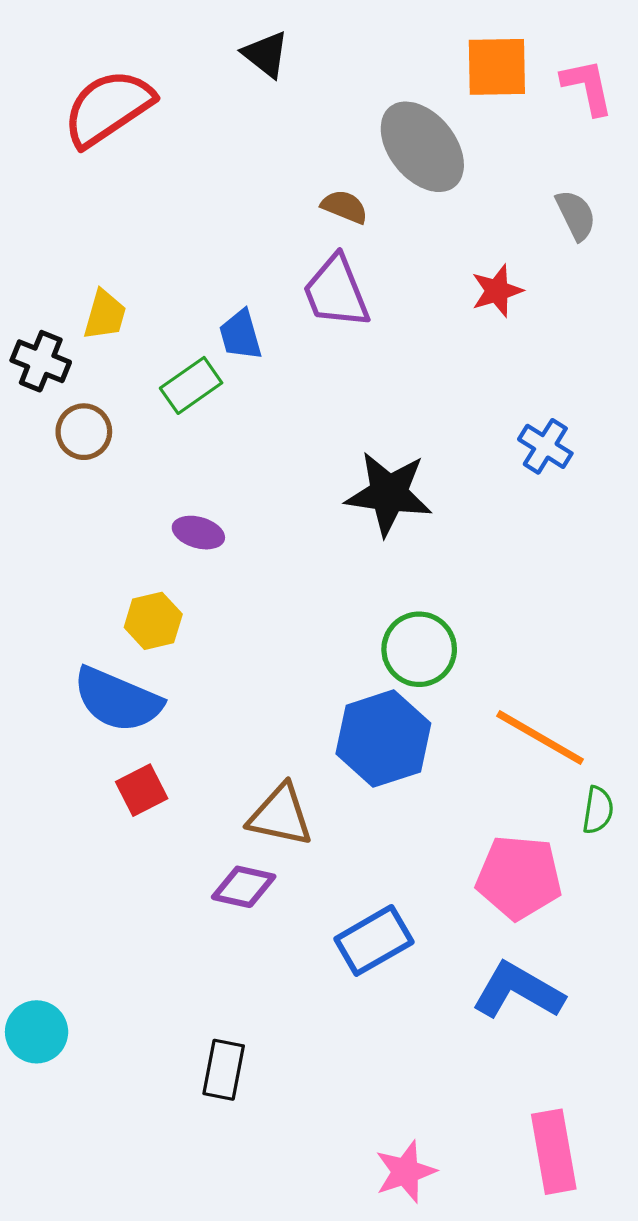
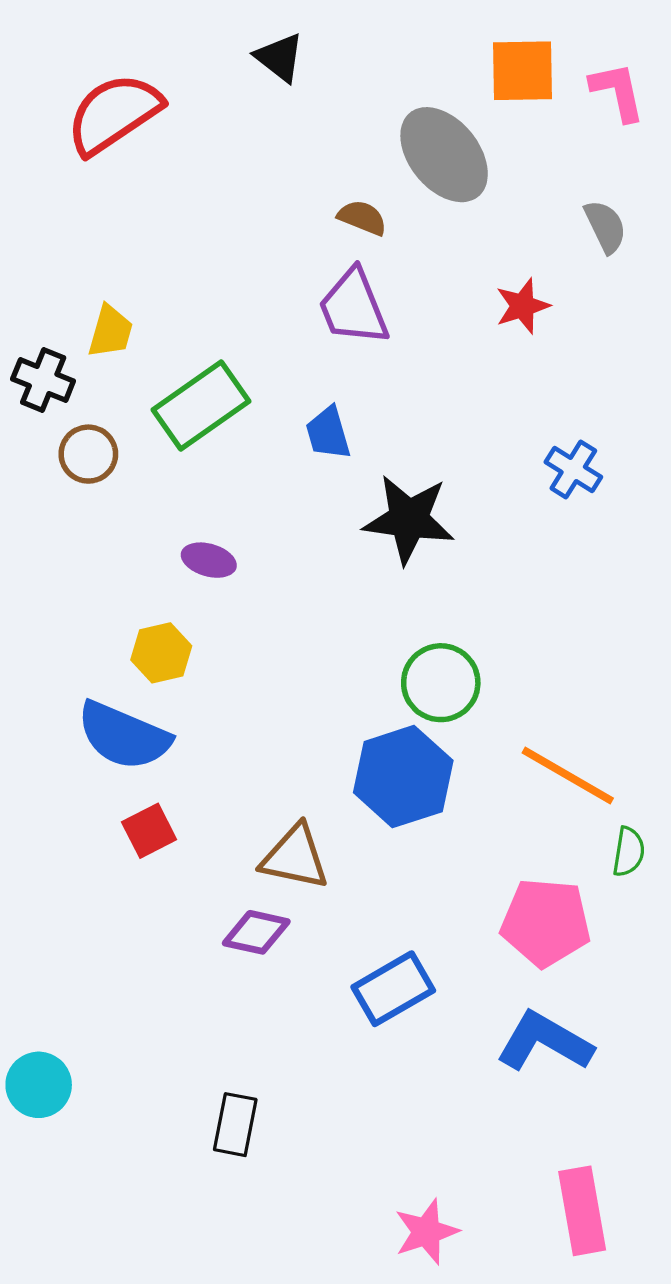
blue trapezoid: (240, 335) -> (328, 433), moved
green rectangle: (191, 385) -> (201, 405), size x1.5

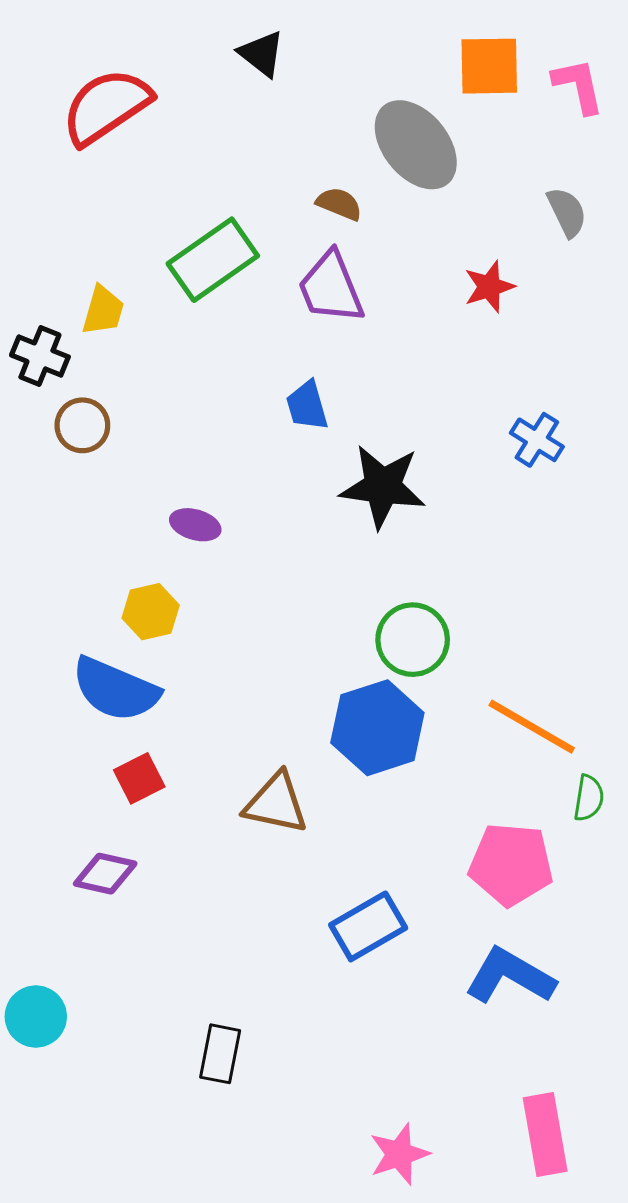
green rectangle: (201, 405) -> (213, 260), moved
purple diamond: (256, 932) -> (105, 874), moved

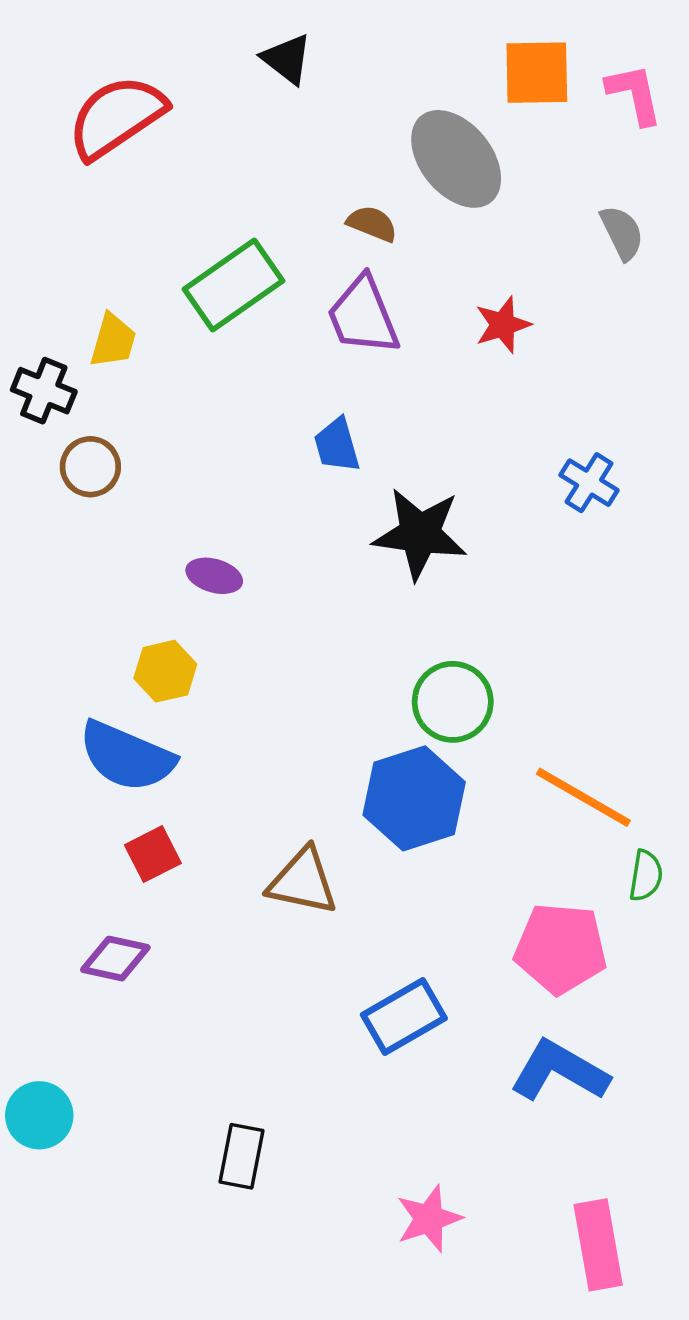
red star: (489, 287) -> (503, 325), moved
pink star: (399, 1154) -> (429, 1219), moved

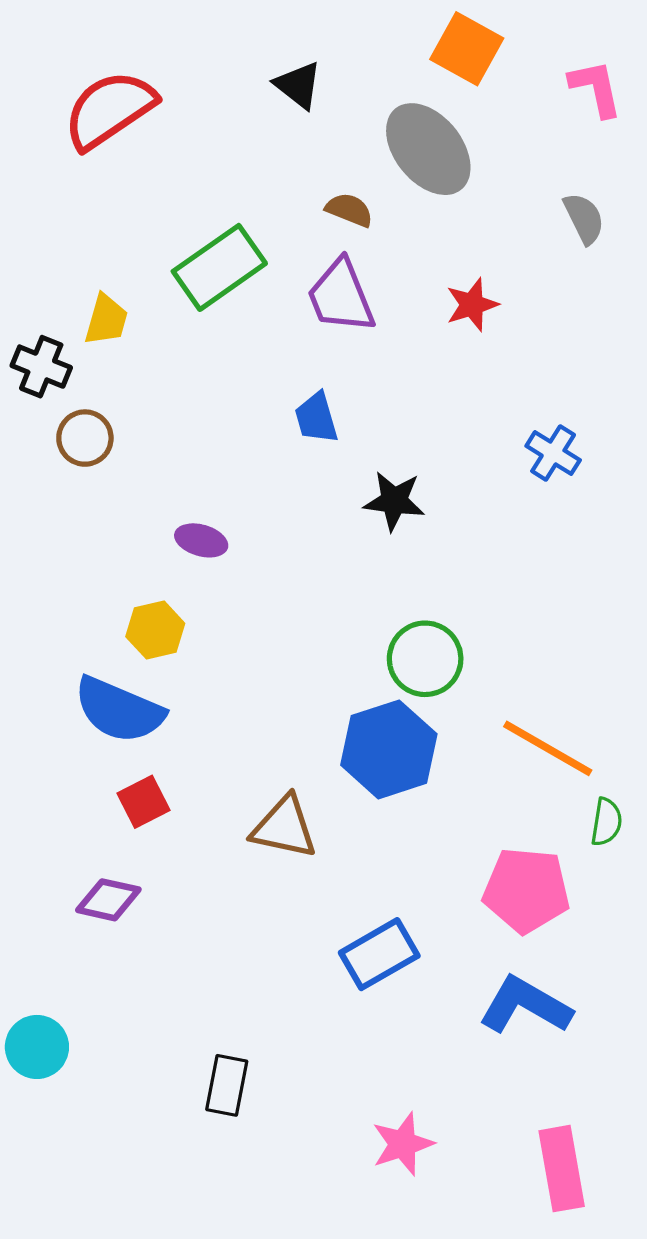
black triangle: (287, 59) -> (298, 85), moved
orange square: (537, 73) -> (467, 49), moved, turned 30
black star: (420, 534) -> (394, 501), size x0.7

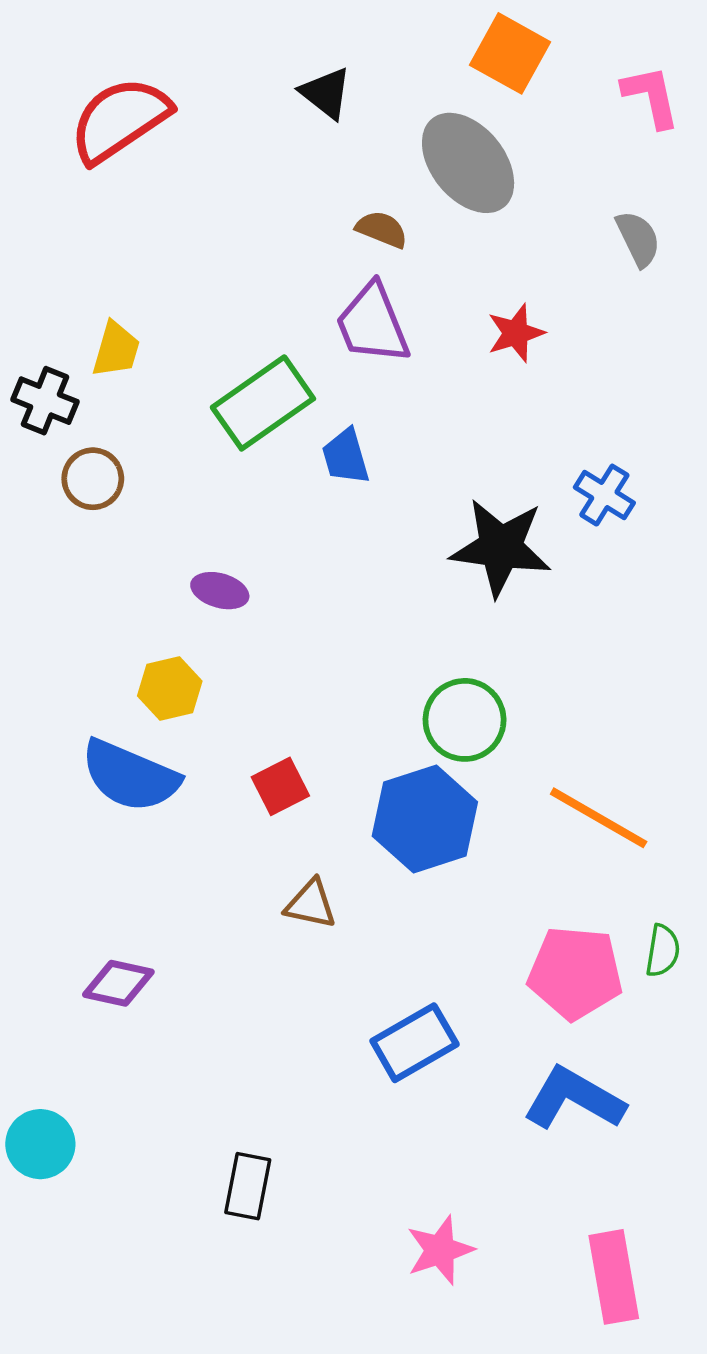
green rectangle: (219, 267) -> (263, 403), moved
black star: (394, 501) -> (501, 547), moved, size x1.5
red square: (144, 802) -> (280, 786), moved
green semicircle: (606, 822) -> (663, 951), moved
brown triangle: (284, 827) -> (311, 904), size x0.7

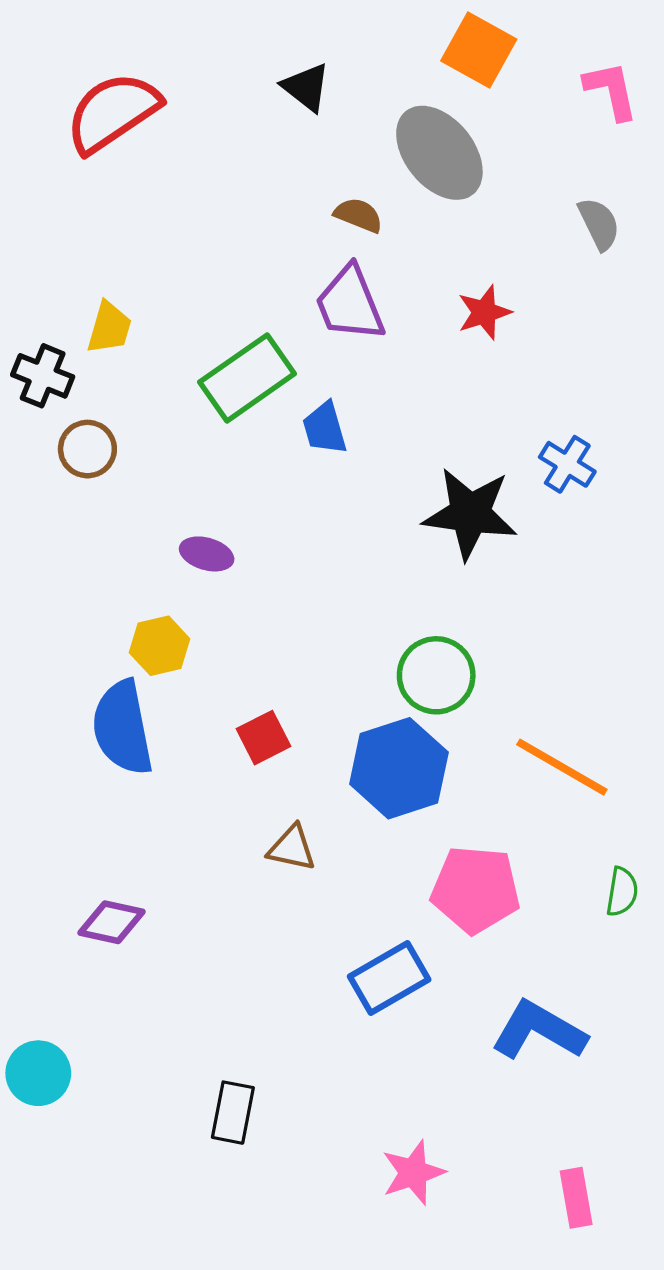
blue semicircle: (130, 776) -> (122, 728), turned 56
pink pentagon: (575, 973) -> (476, 890), moved
pink rectangle: (614, 1277) -> (576, 1198), size x0.7

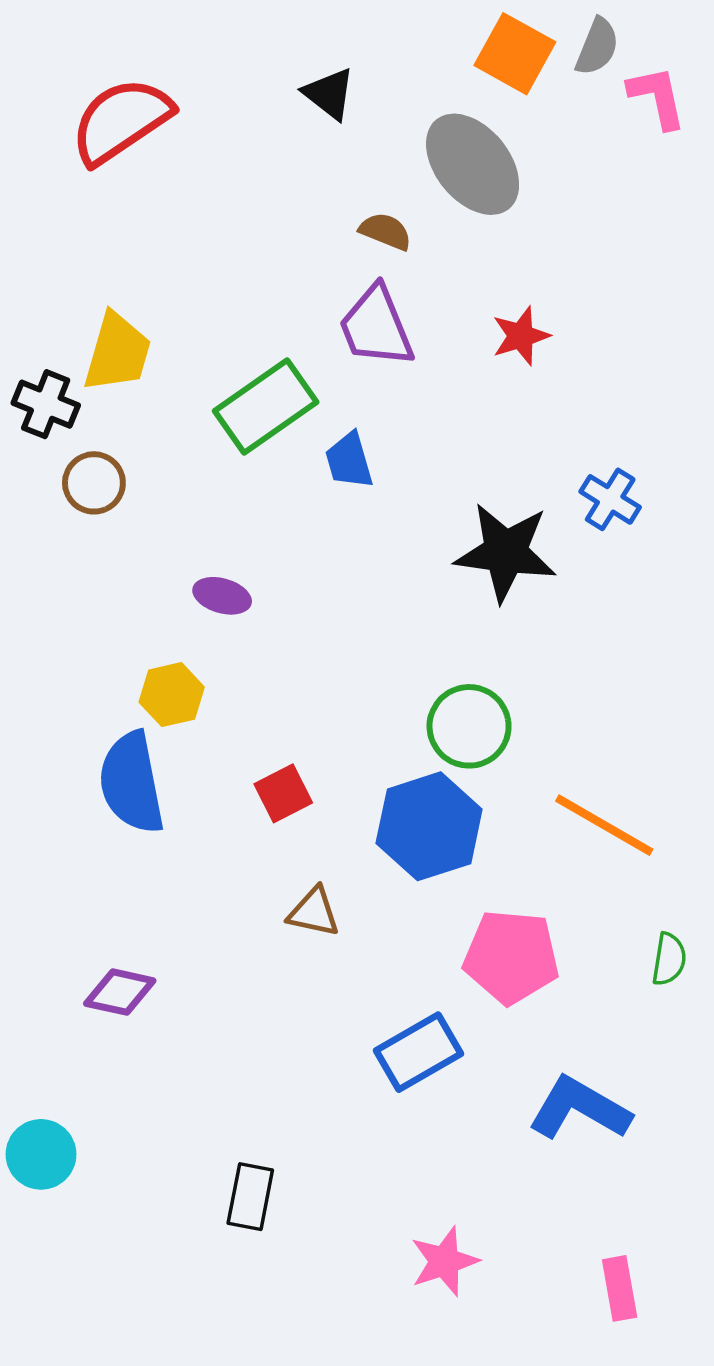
gray semicircle: (599, 224) -> (597, 47), moved, turned 48
yellow trapezoid: (109, 328) -> (117, 352), size x1.4

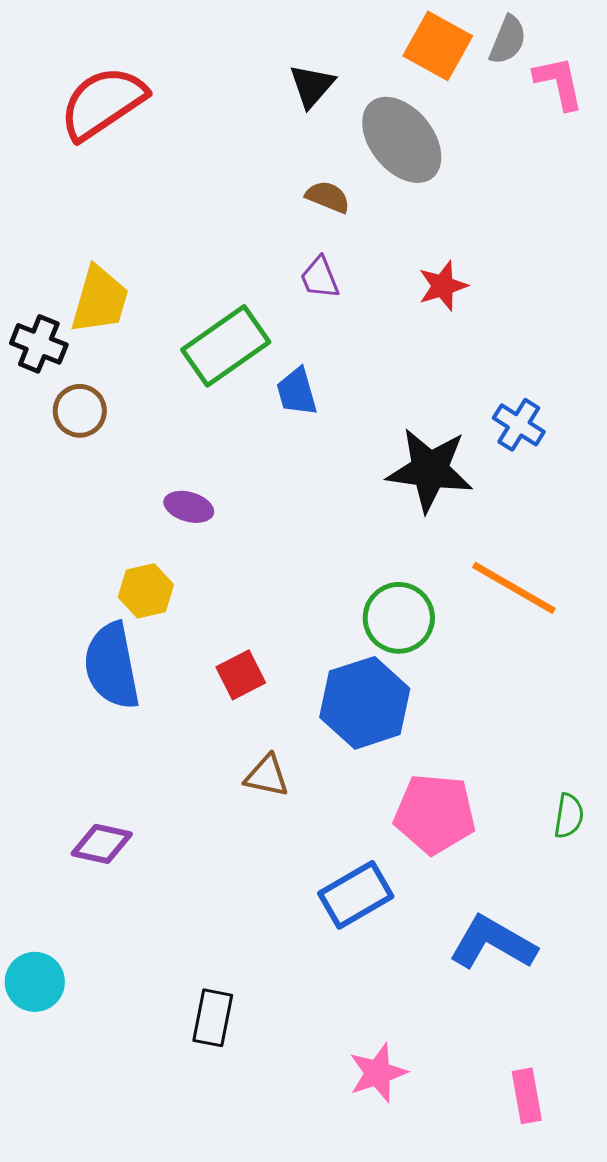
black triangle: (329, 94) -> (312, 86), moved, turned 33
purple trapezoid: (376, 327) -> (320, 278), size x0.6
orange line: (604, 825) -> (514, 588), moved

